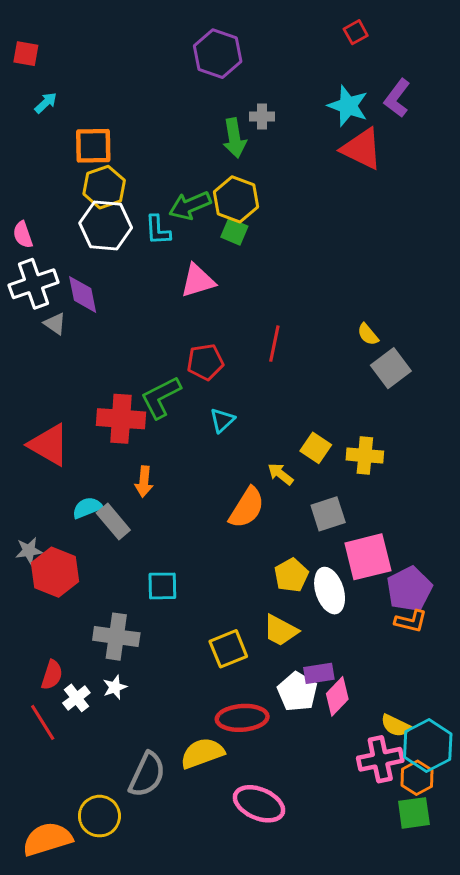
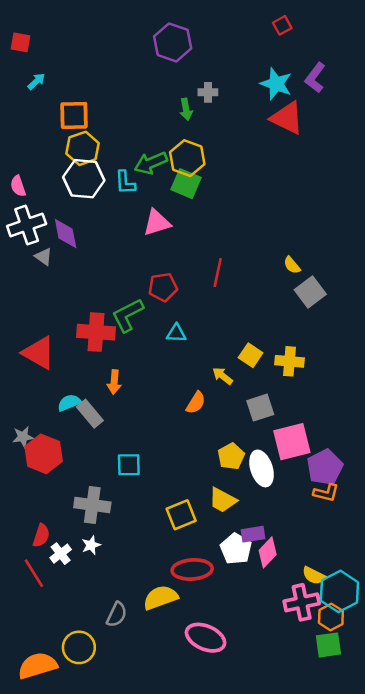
green arrow: (234, 138) -> (186, 109), size x0.7
green square: (234, 232) -> (186, 184), size x1.4
cyan triangle: (222, 420) -> (176, 333), turned 45
orange semicircle: (247, 508) -> (196, 403), size x0.7
gray semicircle: (147, 775) -> (117, 615), size x0.7

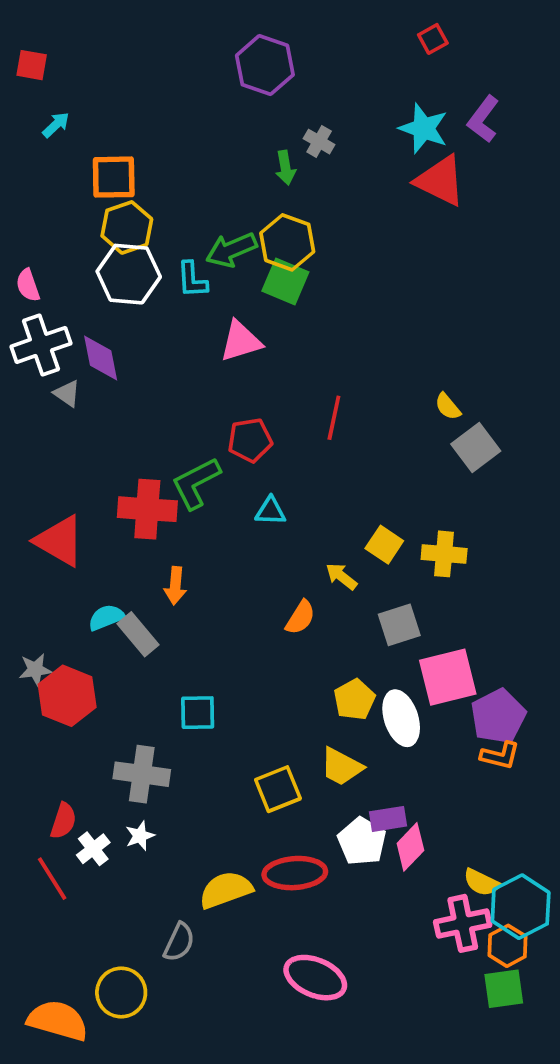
gray cross: (208, 92) -> (319, 142), turned 30
yellow semicircle: (160, 597) -> (226, 890), moved
orange semicircle: (38, 666) -> (58, 1020), turned 33

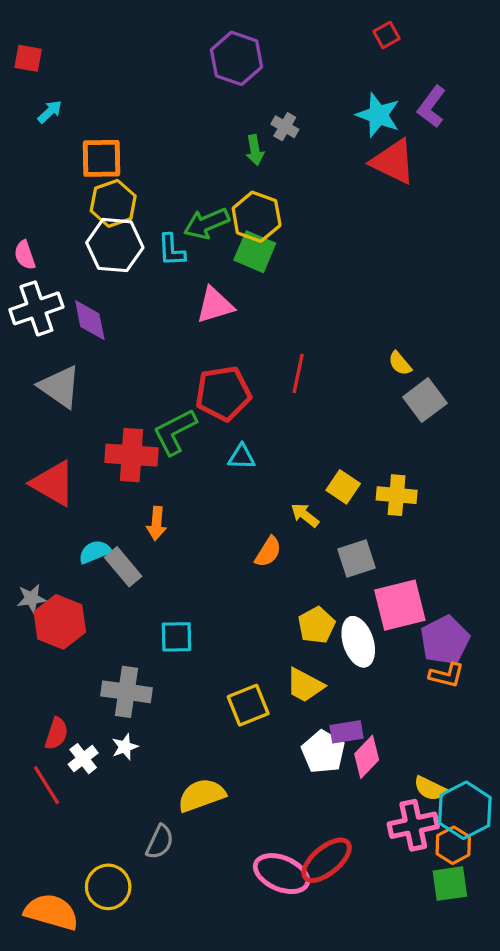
gray triangle: (67, 393) -> (60, 387), moved, size x1.8
red pentagon: (250, 440) -> (223, 393), size x1.4
red ellipse: (295, 873) -> (327, 860), moved, turned -36

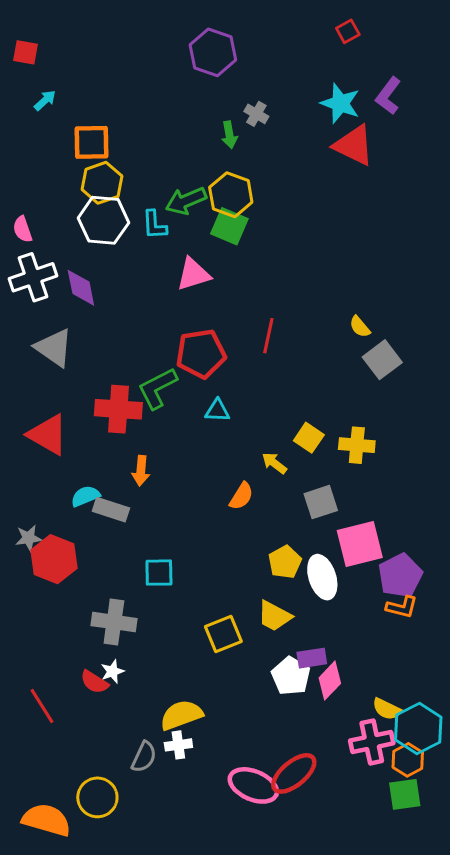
gray rectangle: (123, 567) -> (111, 510), turned -32
red semicircle: (56, 734) -> (94, 682), moved, turned 104
white cross: (83, 759) -> (178, 745), moved, turned 30

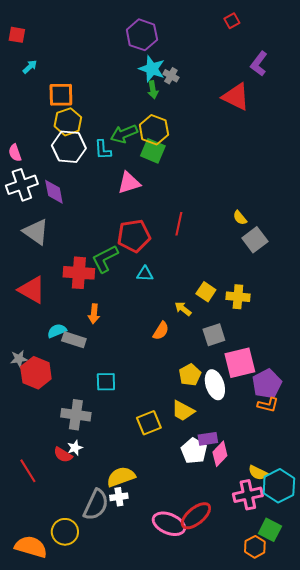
cyan star: (340, 103) -> (152, 69), moved
gray semicircle: (144, 757) -> (96, 505), size x1.5
orange hexagon: (408, 760) -> (255, 547), moved
green square: (405, 794) -> (270, 530), turned 35

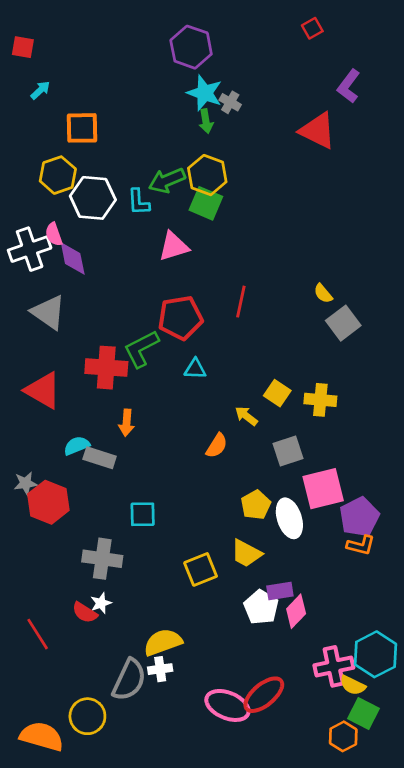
yellow hexagon: (68, 122) -> (58, 175), moved
pink semicircle: (15, 153) -> (54, 234), moved
yellow semicircle: (258, 473) -> (353, 685), moved

